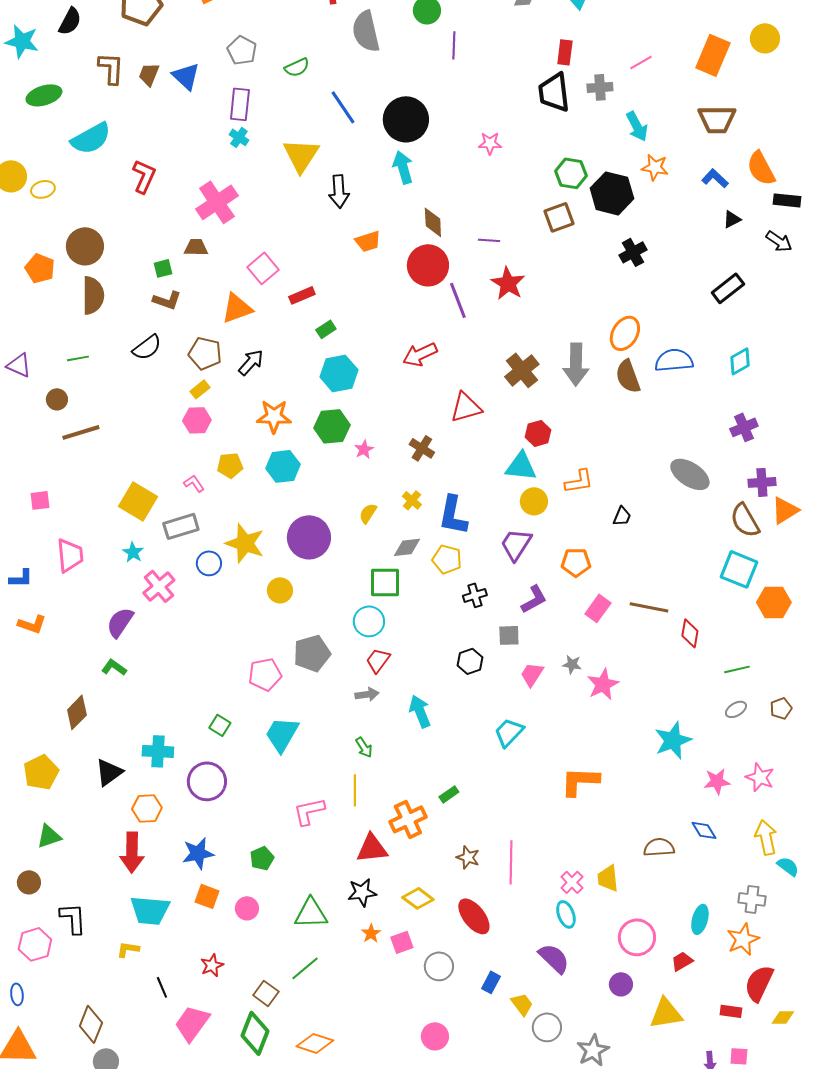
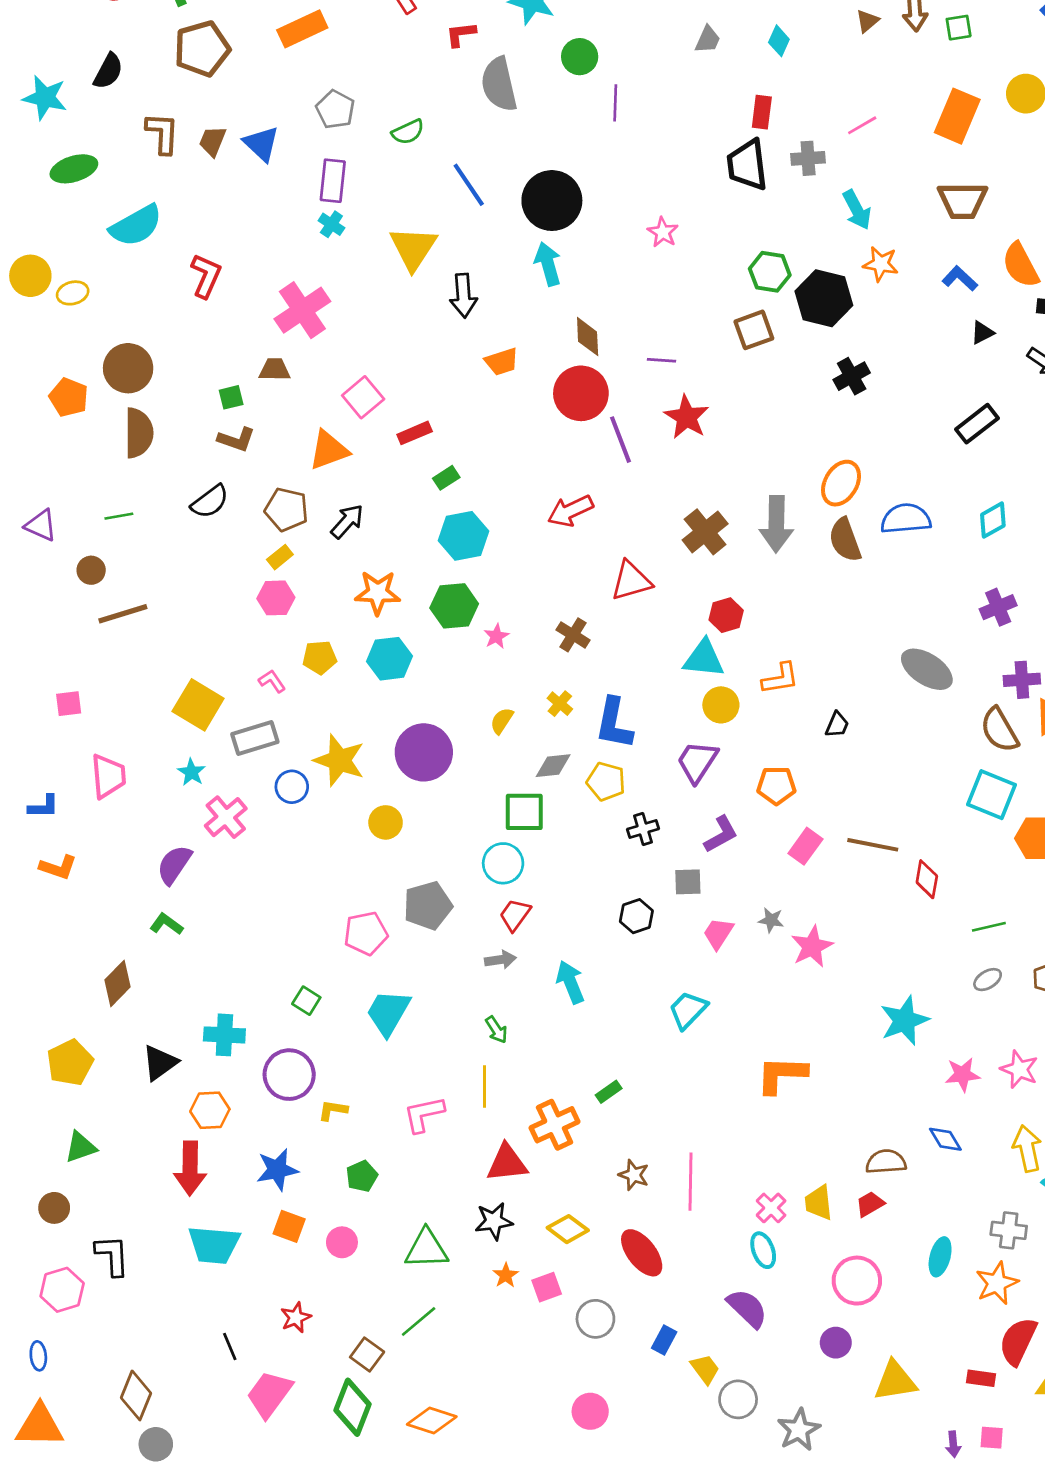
pink star: (490, 143) -> (663, 232), turned 30
yellow L-shape: (128, 949) -> (333, 1110), moved
red trapezoid: (682, 961) -> (870, 1204), moved

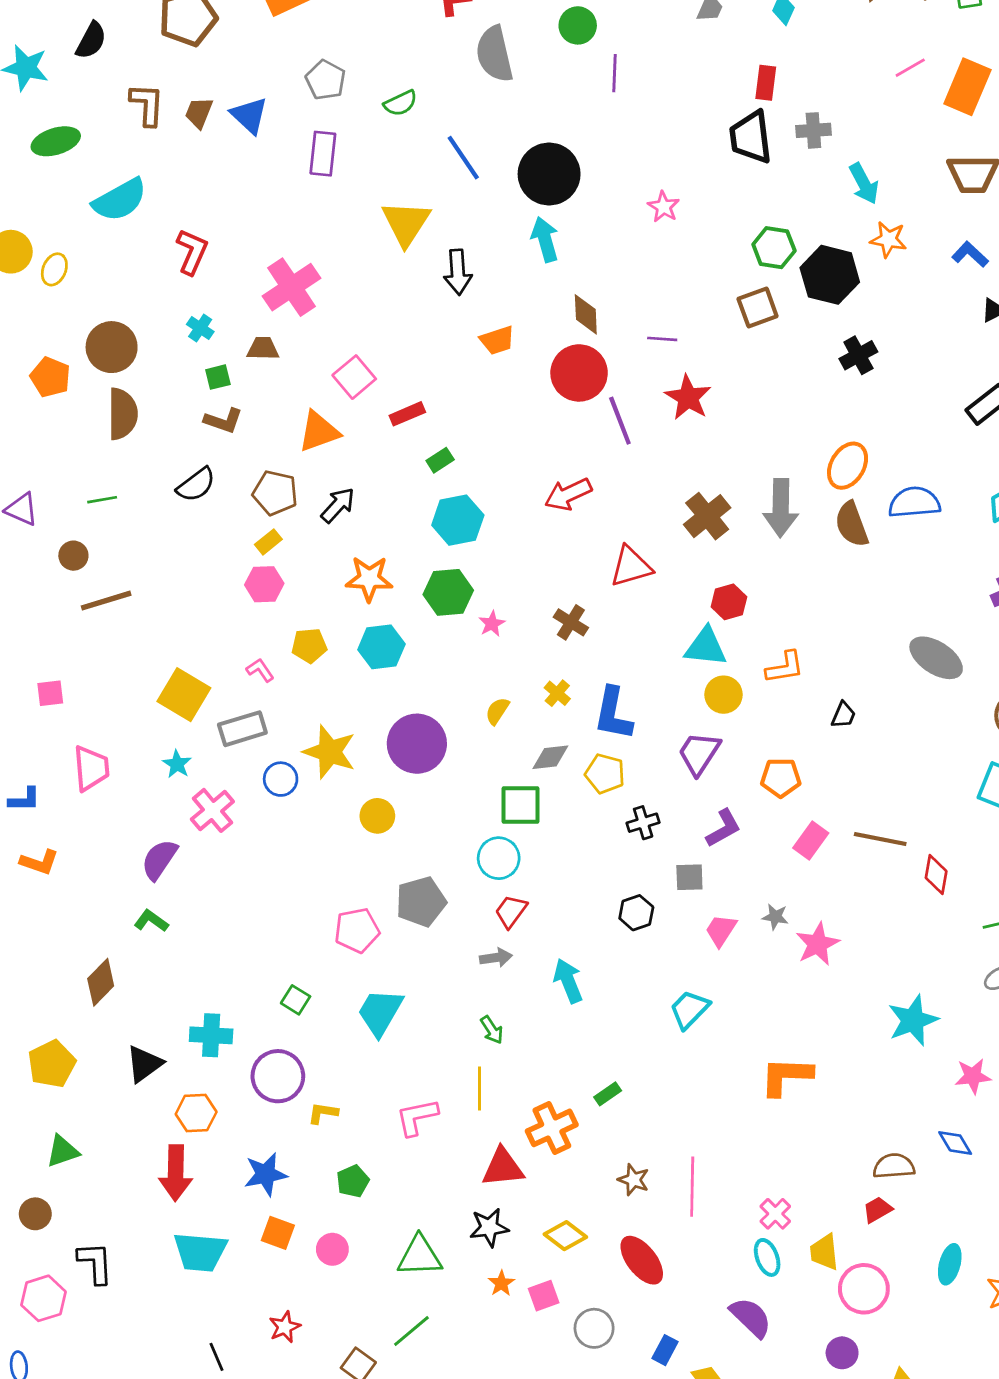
pink line: (862, 125) -> (910, 68), moved
cyan cross: (331, 224) -> (200, 328), moved
yellow ellipse: (73, 293) -> (54, 269), turned -52
yellow trapezoid: (819, 1203) -> (824, 1252), moved

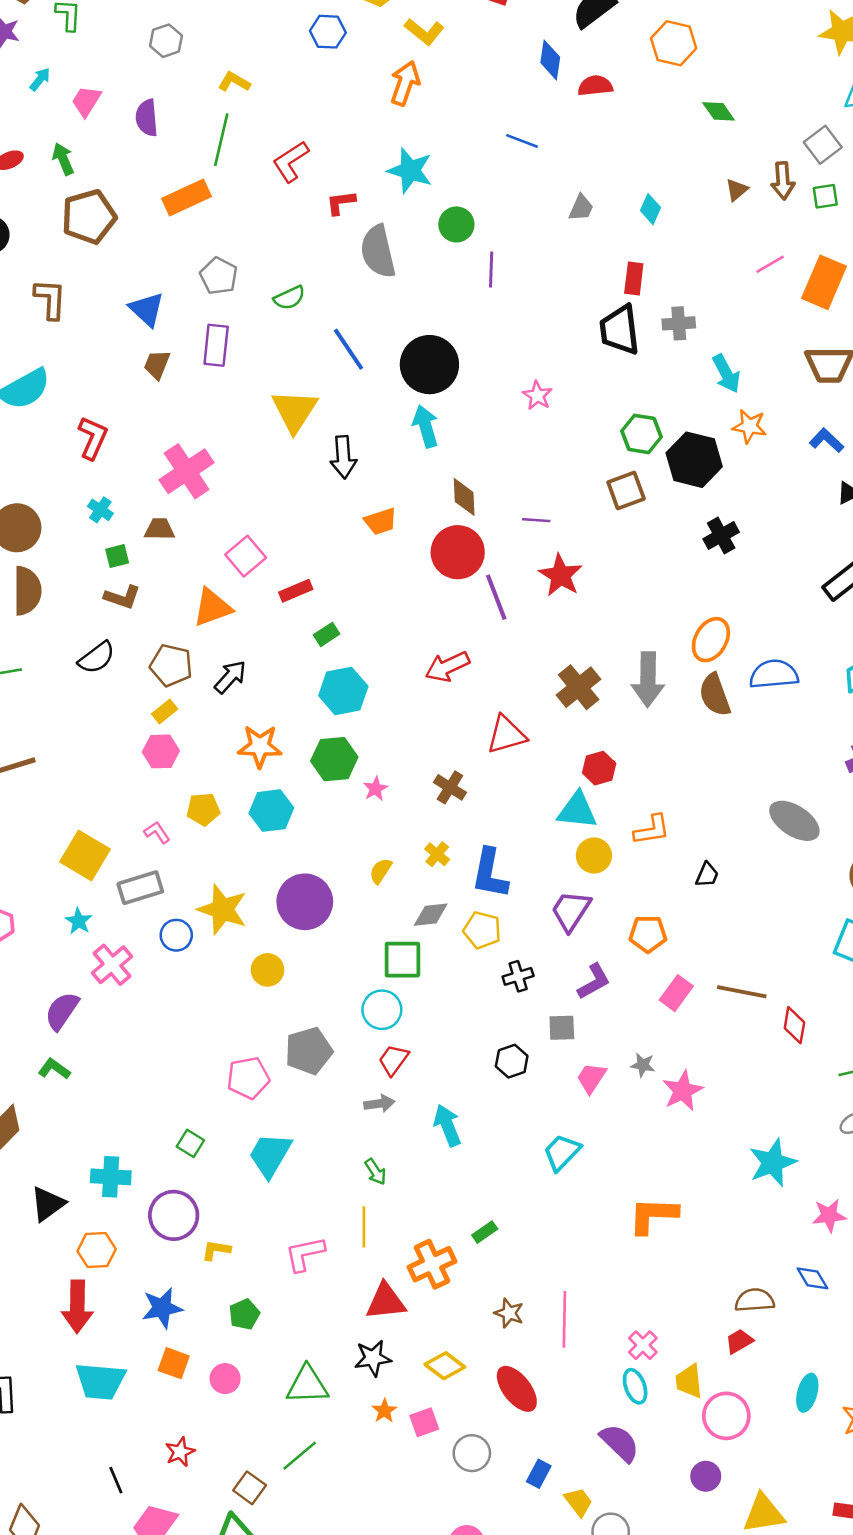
brown trapezoid: (199, 113) -> (157, 365), moved

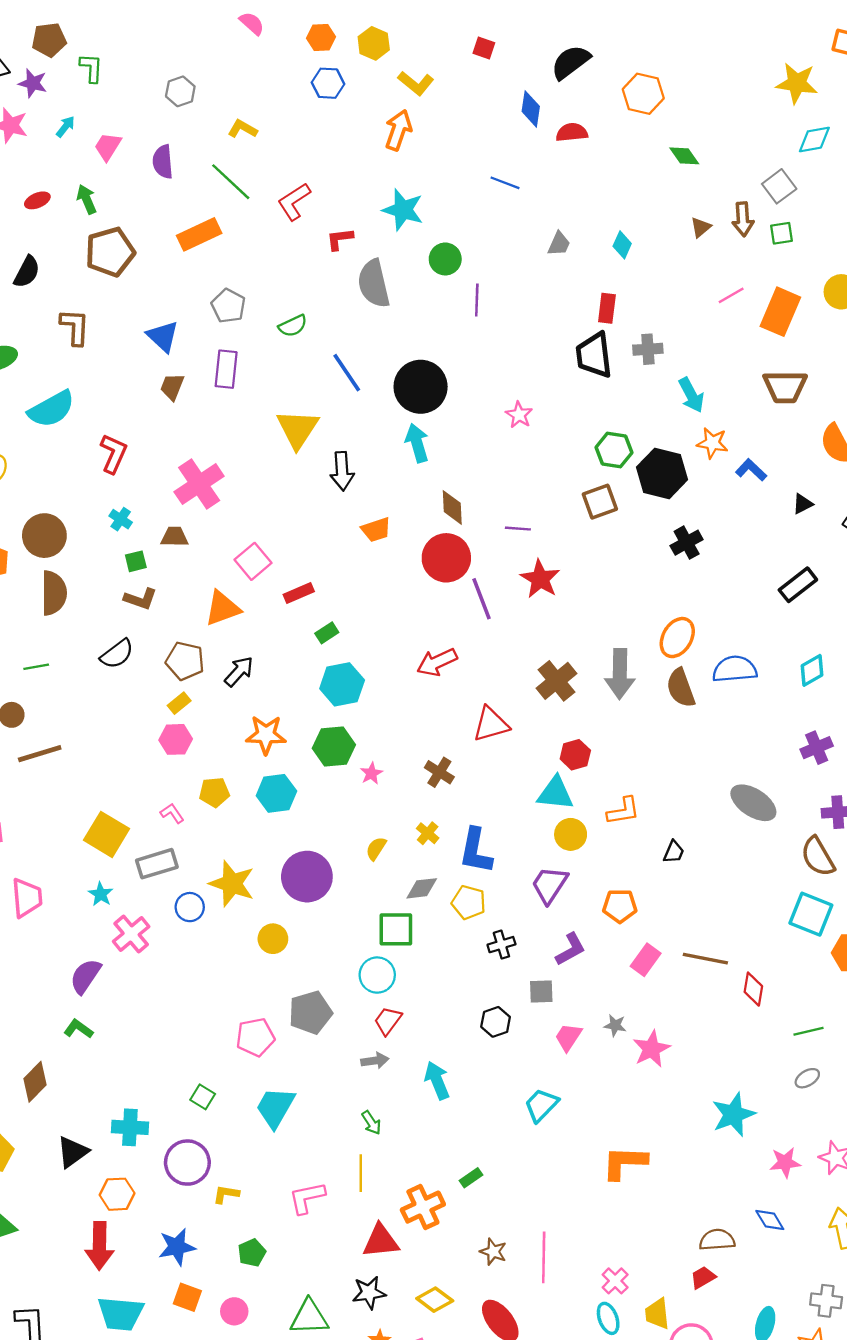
green line: (221, 140) -> (231, 182), turned -60
blue L-shape: (827, 440) -> (751, 470), moved

